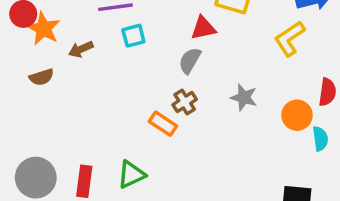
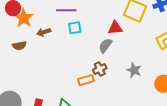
orange rectangle: (163, 124) -> (86, 80), turned -56

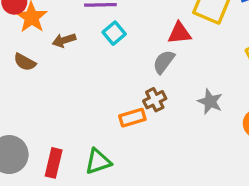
cyan square: (75, 28) -> (114, 33), turned -32
brown semicircle: (19, 46) -> (25, 62), turned 40

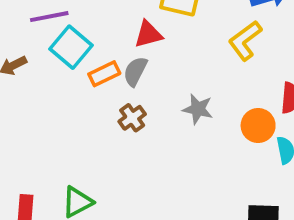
cyan square: (114, 33) -> (71, 47), size x1.5
orange rectangle: (132, 118) -> (104, 74), moved

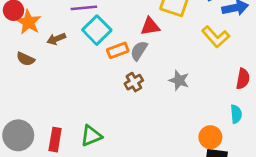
yellow L-shape: (245, 41) -> (216, 37), turned -100
orange circle: (258, 126) -> (210, 137), moved

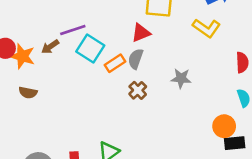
brown arrow: (56, 39) -> (50, 47), moved

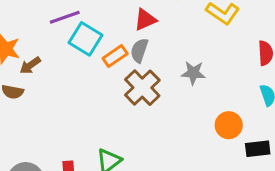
brown arrow: (50, 47) -> (30, 65), moved
brown cross: (138, 90) -> (142, 88), size x1.6
orange circle: (224, 126) -> (229, 125), moved

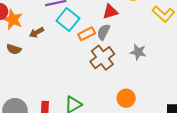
brown arrow: (30, 65) -> (37, 32), moved
orange circle: (229, 125) -> (126, 98), moved

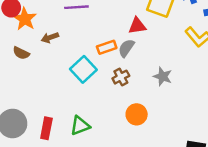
cyan square: (68, 20) -> (83, 69), moved
brown cross: (102, 58) -> (121, 77), size x0.6
orange circle: (126, 98) -> (137, 114), moved

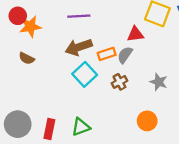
orange star: (25, 19) -> (30, 27), turned 30
brown arrow: (50, 38) -> (79, 47), moved, size x1.6
orange circle: (137, 114) -> (147, 121), moved

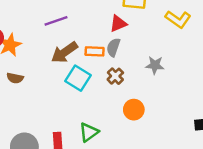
orange rectangle: (107, 54) -> (95, 51), turned 36
orange circle: (147, 121) -> (134, 110), moved

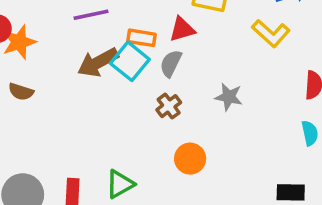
orange rectangle: (95, 51) -> (141, 38), moved
cyan square: (78, 78) -> (130, 61), moved

